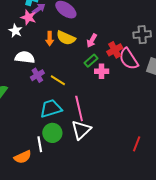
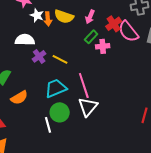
white star: (15, 31) -> (37, 15), moved
orange semicircle: (23, 157) -> (19, 98), moved

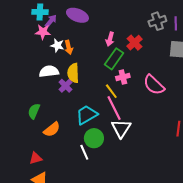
yellow semicircle: (64, 17) -> (73, 73), moved, turned 78
pink semicircle: (128, 31) -> (154, 85), moved
green rectangle: (91, 37) -> (114, 59), size x1.5
pink cross: (103, 46) -> (123, 77), moved
yellow line: (60, 59) -> (111, 91), moved, turned 35

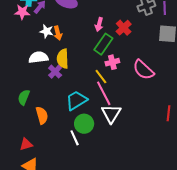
pink star: (43, 32) -> (22, 12), moved
orange semicircle: (52, 129) -> (42, 115), turned -66

